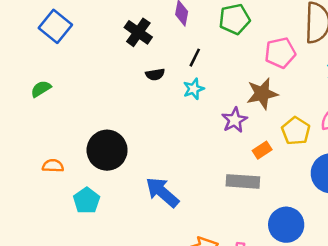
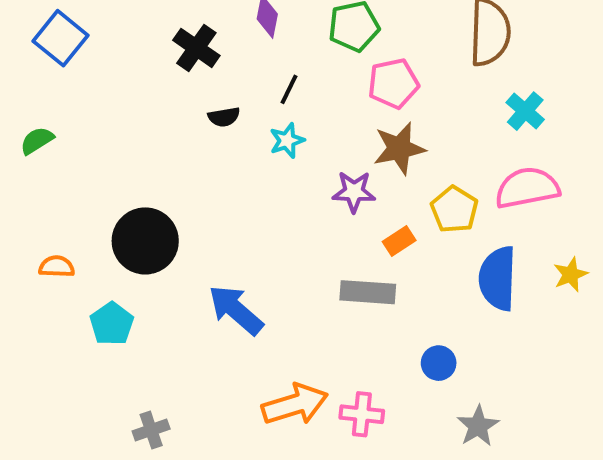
pink pentagon: (280, 53) -> (393, 83), moved
purple star: (234, 120) -> (354, 192), turned 30
blue circle: (286, 225) -> (439, 363), size x0.6

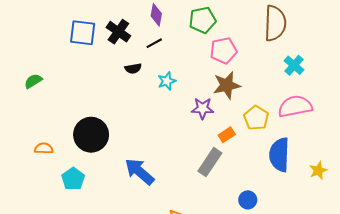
blue square: (61, 38) -> (83, 33), moved, turned -32
black line: (289, 89) -> (154, 43), moved, turned 35
yellow star: (571, 274) -> (318, 170), moved
gray rectangle: (368, 292) -> (210, 162), turned -60

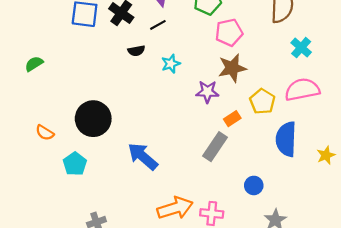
orange semicircle: (44, 148) -> (45, 133), turned -150

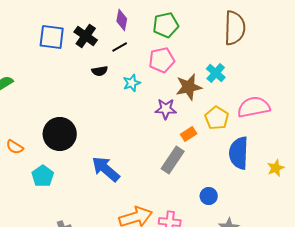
pink pentagon: (229, 32) -> (162, 60), moved
cyan cross: (301, 48) -> (216, 73), moved

